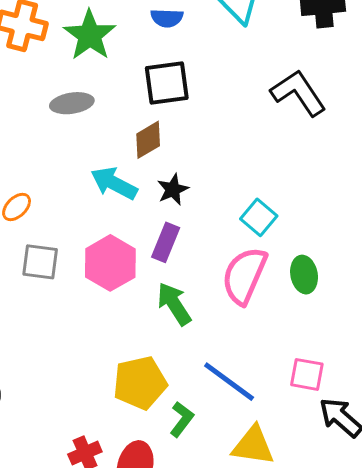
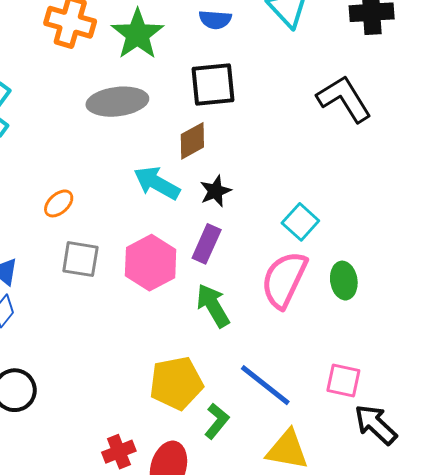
gray ellipse: (72, 103) -> (117, 102), size x1.4

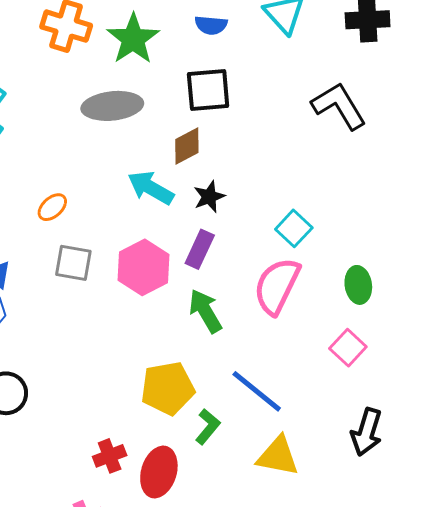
green ellipse: (344, 281) -> (358, 285), moved
pink square: (343, 381) -> (348, 348), moved, turned 30
black arrow: (376, 425) -> (367, 432), turned -117

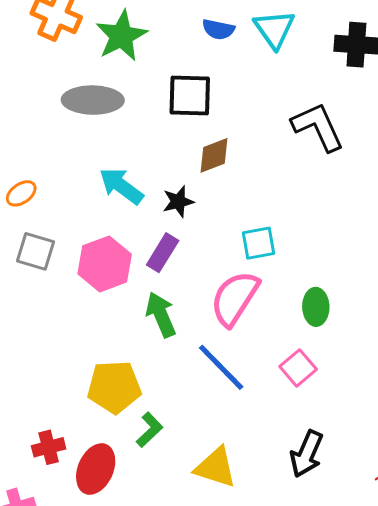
blue semicircle: (211, 25) -> (218, 29), moved
brown diamond: (187, 146) -> (214, 155), moved
cyan square: (294, 228) -> (258, 243), turned 30
blue line: (257, 391) -> (221, 367), moved

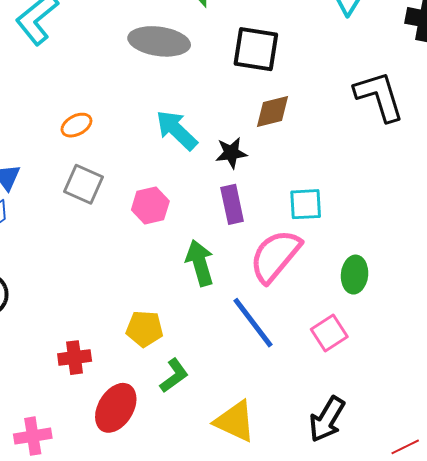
purple rectangle: (163, 253) -> (232, 204), moved, turned -51
pink hexagon: (105, 264) -> (150, 206), size x0.7
yellow pentagon: (114, 387) -> (144, 329), size x0.7
red cross: (49, 447) -> (75, 358), moved

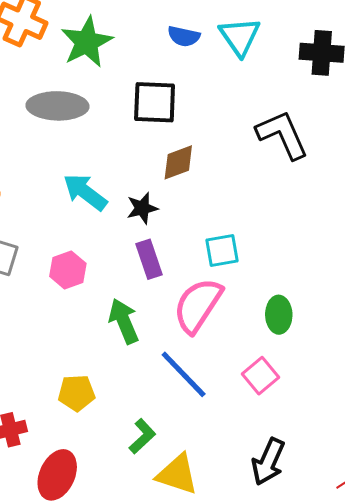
green L-shape: (174, 376) -> (142, 436), moved

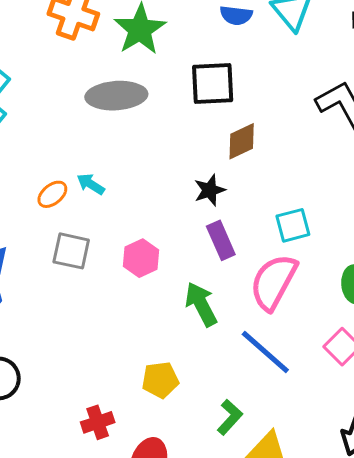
cyan arrow: (85, 192) -> (91, 184), moved, size x0.6

